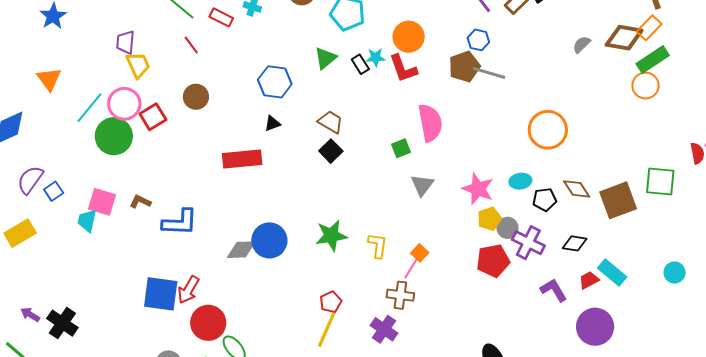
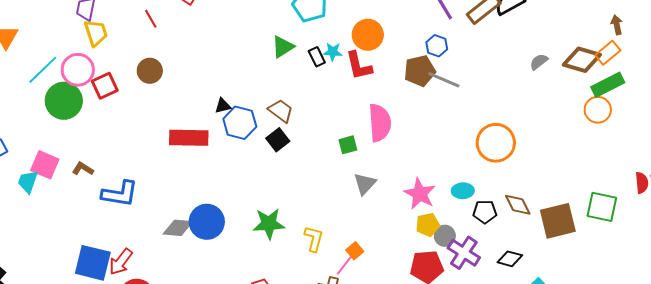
blue hexagon: (275, 82) -> (240, 123), moved

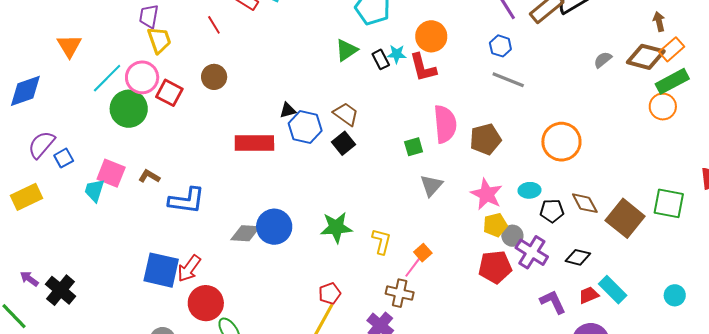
brown arrow: (617, 25) -> (659, 22), moved
brown pentagon: (420, 71) -> (485, 139), moved
red square: (105, 86) -> (169, 93), turned -36
brown square: (558, 221) -> (625, 218), turned -36

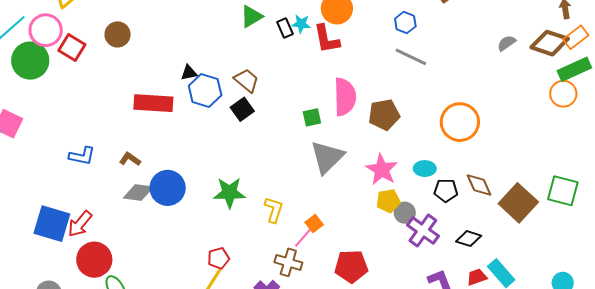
brown L-shape: (149, 176) -> (130, 159), moved
gray triangle: (431, 185) -> (327, 157), size x1.5
blue L-shape: (187, 201) -> (82, 156), size x0.7
red pentagon: (495, 267) -> (351, 266), moved

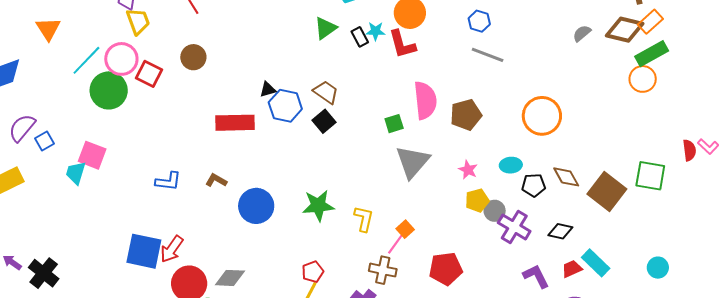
pink star: (382, 170) -> (468, 170), size x0.6
gray diamond: (138, 193) -> (230, 278), moved

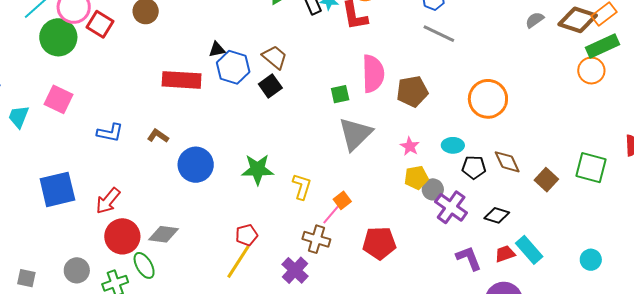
pink square: (92, 155) -> (59, 99), moved
brown square: (607, 191) -> (546, 180), size x0.6
blue square: (144, 251) -> (57, 189), moved, turned -30

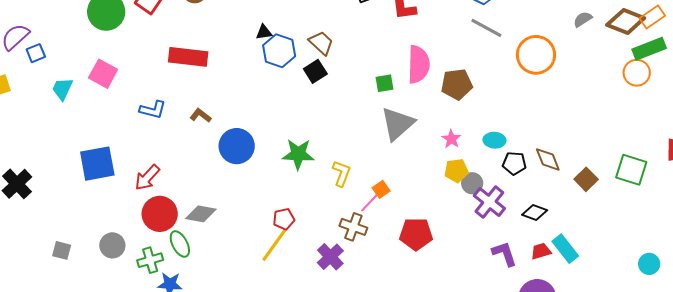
red rectangle: (182, 80) -> (188, 57), moved
orange circle: (488, 99) -> (536, 55), moved
cyan circle: (591, 260) -> (649, 264), moved

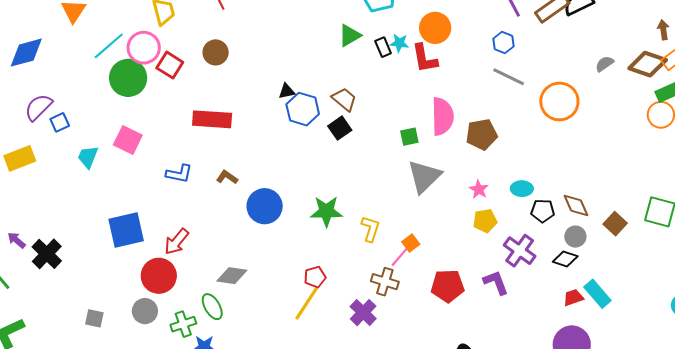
gray circle: (472, 183) -> (575, 237), moved
red circle: (160, 214) -> (159, 276), moved
purple L-shape: (504, 254) -> (496, 282), moved

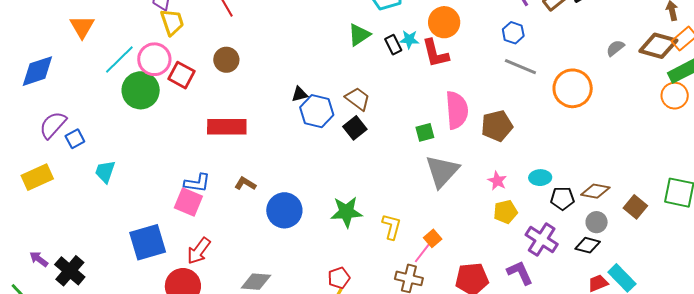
pink square: (128, 140) -> (188, 202), moved
brown diamond: (576, 206) -> (595, 191), turned -52

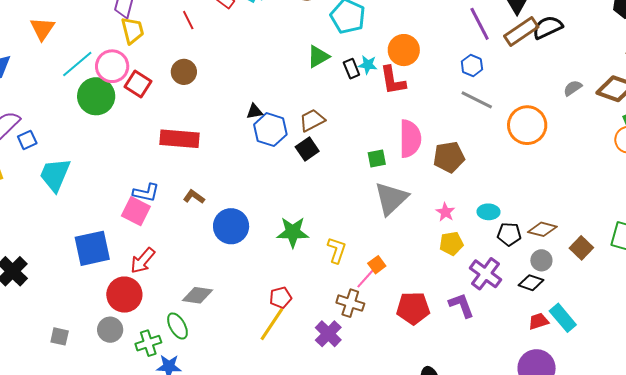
brown trapezoid: (358, 99) -> (312, 120), turned -68
cyan trapezoid: (105, 172) -> (55, 175), size x1.5

